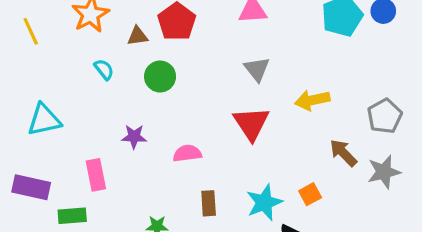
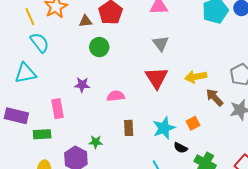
yellow line: (31, 31) -> (30, 17), moved
cyan semicircle: (104, 69) -> (40, 43), moved, size x1.5
yellow arrow: (312, 100) -> (196, 77), moved

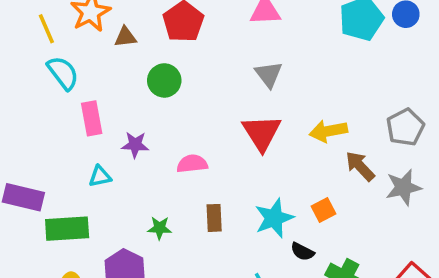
brown triangle: (85, 21) -> (125, 37), moved
cyan triangle: (25, 73) -> (100, 176), moved, size x0.6
pink rectangle: (58, 109) -> (92, 118), moved
green rectangle: (42, 134) -> (67, 229), size x1.4
green star: (96, 142) -> (160, 228), moved

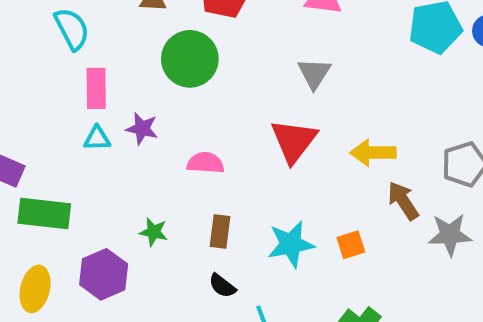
green circle: (164, 80) -> (190, 59), size x1.4
cyan triangle: (100, 176) -> (97, 138), moved
black semicircle: (302, 252) -> (222, 286), moved

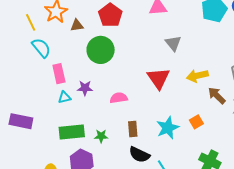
gray triangle: (314, 73) -> (173, 43), moved
green rectangle: (44, 214) -> (72, 132), moved
black semicircle: (222, 286) -> (139, 155), size x1.5

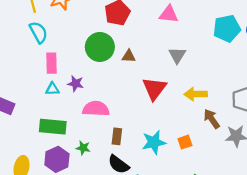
brown triangle: (77, 25) -> (129, 56), moved
pink semicircle: (119, 98) -> (96, 109), moved, size x1.4
green star: (101, 136) -> (83, 148), moved

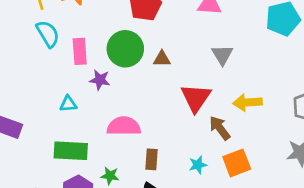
pink rectangle: (52, 63) -> (80, 51), moved
purple star: (76, 83) -> (100, 80), moved
brown arrow: (212, 119) -> (220, 128), moved
cyan star: (154, 142) -> (198, 165), size x0.6
orange square: (185, 142) -> (237, 163), size x1.5

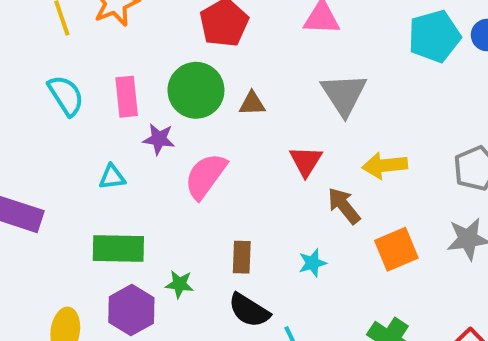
cyan semicircle: (48, 34) -> (66, 95), moved
gray triangle: (222, 55) -> (344, 94), size x1.4
red triangle: (196, 98) -> (306, 161), size x0.7
pink semicircle: (124, 126) -> (206, 176), moved, turned -52
orange square: (237, 163) -> (396, 249), moved

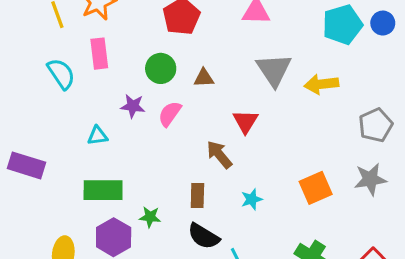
green circle: (196, 90) -> (161, 68), size x0.7
pink rectangle: (127, 97) -> (99, 54), moved
yellow arrow: (385, 165) -> (321, 84), moved
pink semicircle: (206, 176) -> (170, 114), moved, size x0.7
brown arrow: (344, 206) -> (219, 155), moved

